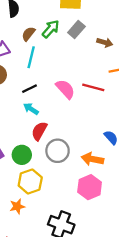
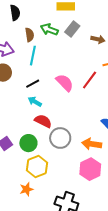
green arrow: (51, 29) -> (49, 29), turned -108
brown semicircle: (28, 34) -> (29, 35), turned 136
red line: (93, 87) -> (90, 80), turned -66
red semicircle: (39, 131) -> (43, 121), turned 90

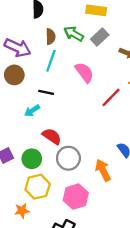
pink semicircle: (65, 83) -> (84, 72), moved
black line: (33, 84) -> (46, 92), turned 32
cyan arrow: (35, 102) -> (32, 111), moved, turned -72
orange arrow: (92, 144) -> (103, 170), turned 48
pink hexagon: (90, 169) -> (76, 197), moved

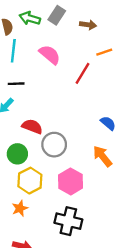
orange arrow: (103, 170) -> (102, 156), moved

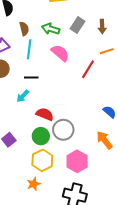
gray rectangle: (57, 15) -> (77, 25), moved
green arrow: (30, 18) -> (51, 29), moved
brown arrow: (88, 25) -> (102, 26), moved, turned 80
green circle: (17, 154) -> (41, 136), moved

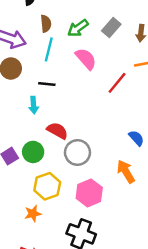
green arrow: (51, 29) -> (78, 28), turned -60
cyan arrow: (23, 96) -> (34, 105), turned -56
green circle: (41, 136) -> (33, 152), moved

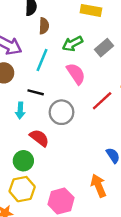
brown semicircle: (46, 24) -> (44, 26), moved
green circle: (33, 152) -> (23, 161), moved
gray circle: (77, 152) -> (62, 112), moved

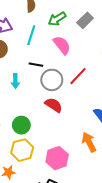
black line: (36, 92) -> (36, 65), moved
red line: (102, 101) -> (78, 76), moved
red semicircle: (39, 138) -> (54, 105), moved

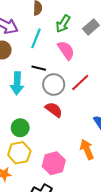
green arrow: (57, 19) -> (63, 24), turned -30
cyan arrow: (15, 81) -> (17, 83), size x1.5

